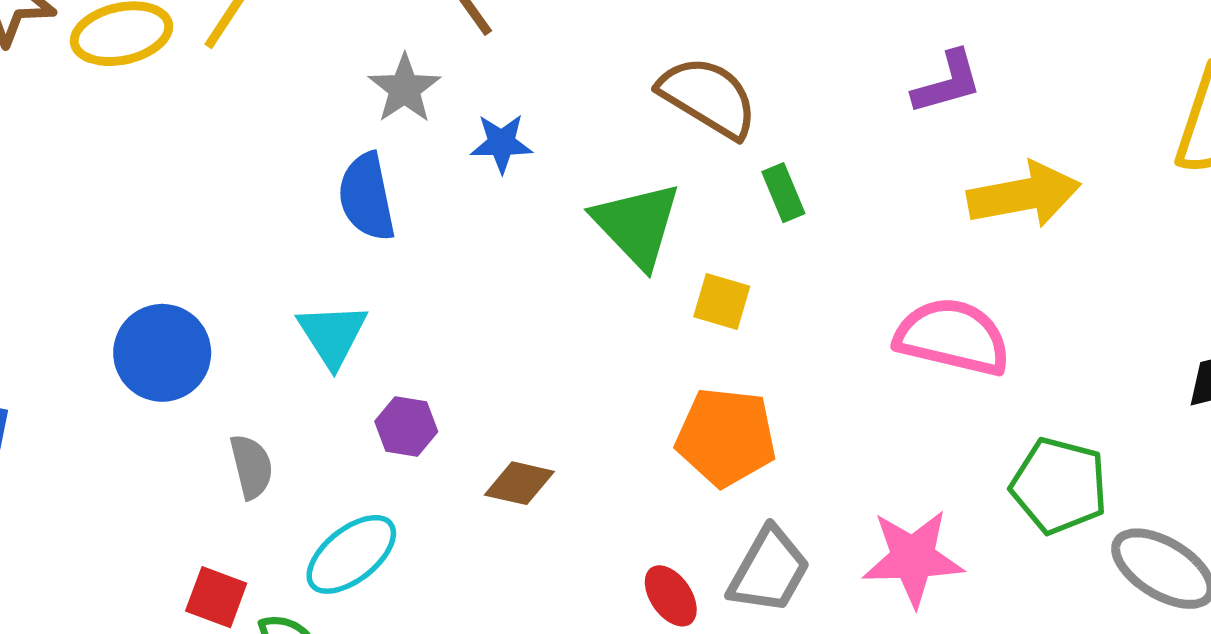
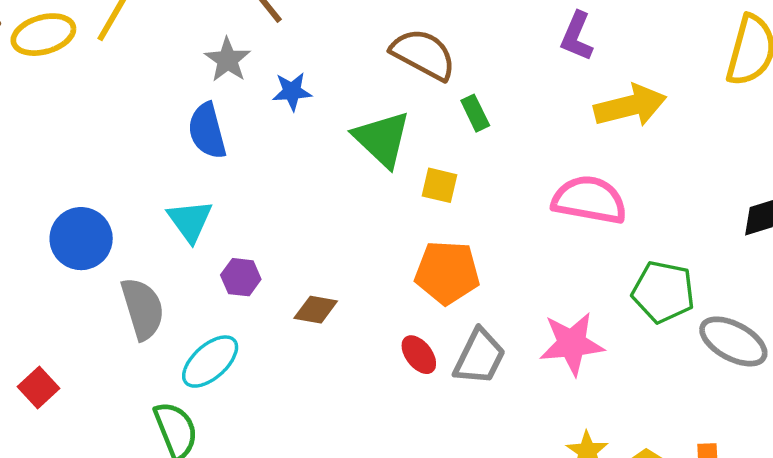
purple L-shape: (947, 83) -> (577, 36), turned 132
gray semicircle: (251, 467) -> (143, 309), size x1.5
red ellipse: (671, 596) -> (419, 355), moved
red square: (216, 597) -> (39, 388), moved, turned 30

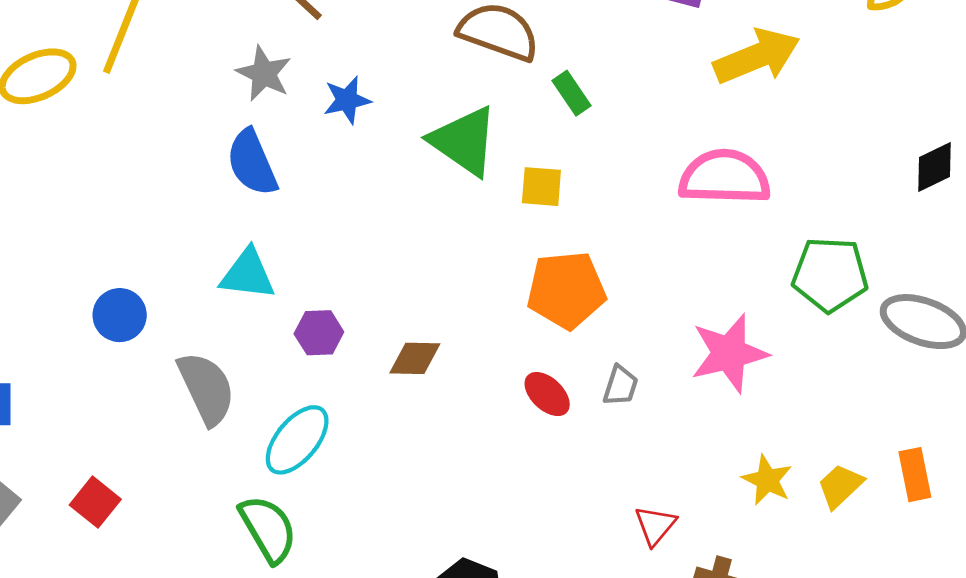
cyan triangle: (190, 221) -> (248, 274), turned -39
blue circle: (81, 239) -> (120, 315), size x0.7
gray trapezoid: (480, 357) -> (621, 386), size x0.6

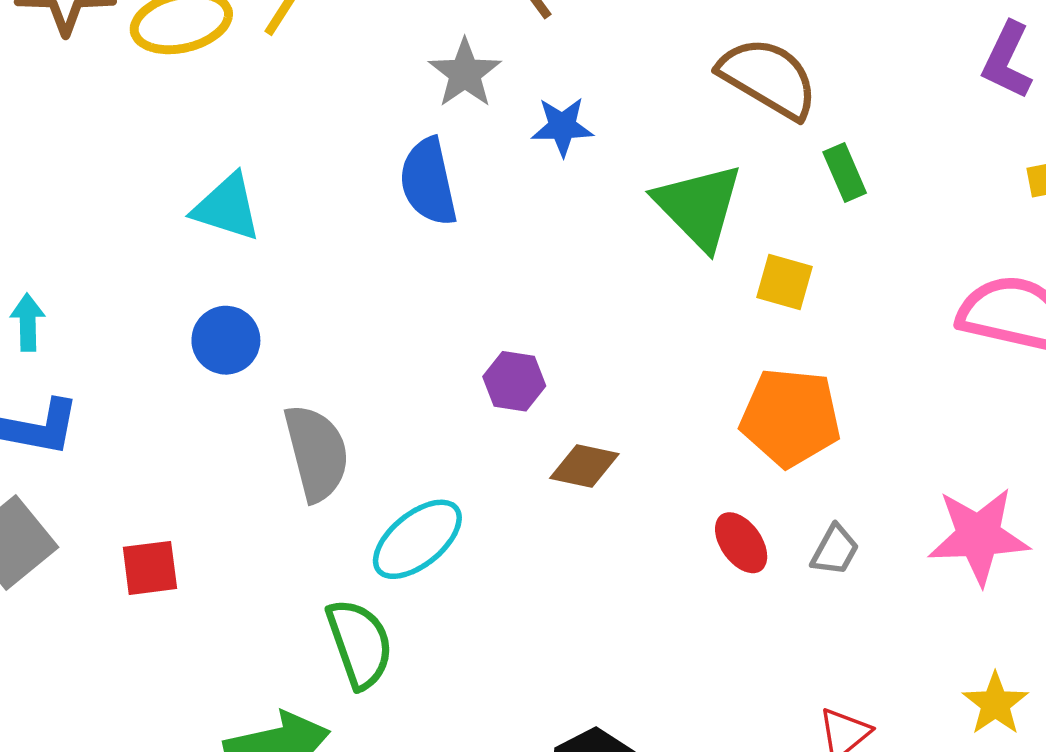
cyan triangle: (248, 274) -> (227, 207), moved
purple hexagon: (319, 333) -> (514, 381), moved
red square: (95, 502) -> (150, 568), turned 33

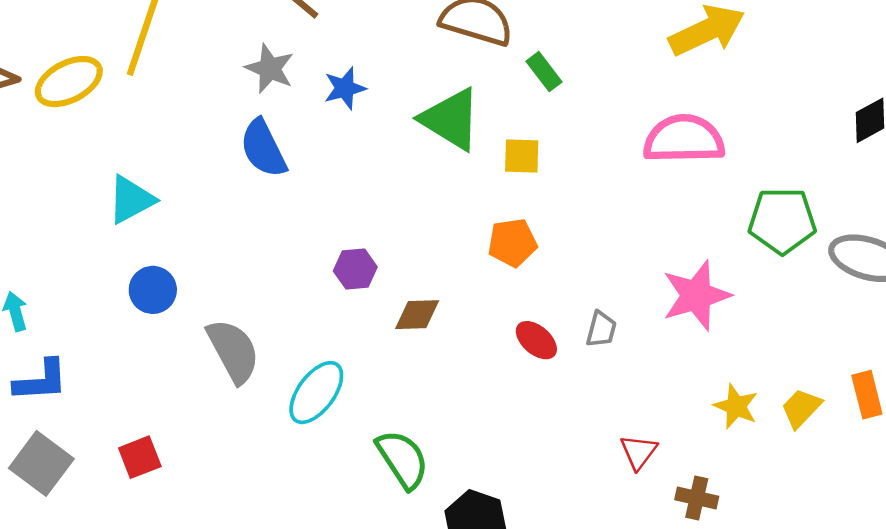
cyan triangle: (227, 207) -> (131, 200), turned -32
orange pentagon: (790, 417) -> (512, 243), moved, size x0.7
green semicircle: (360, 644) -> (403, 459), moved

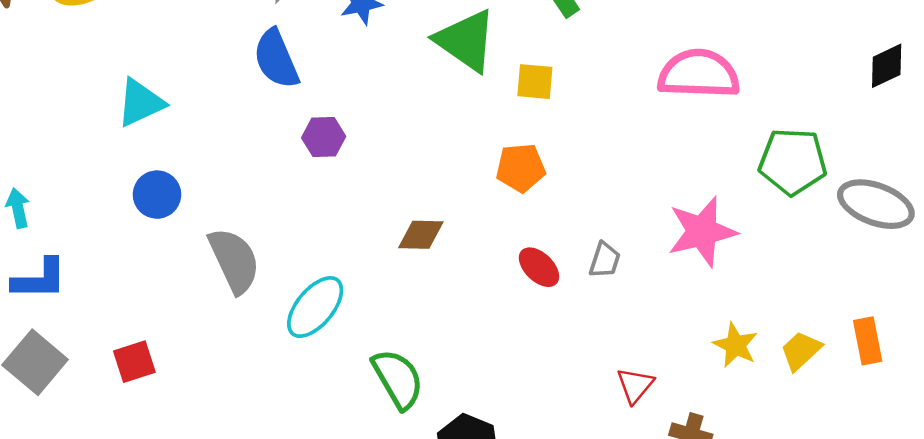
purple hexagon: (355, 269) -> (324, 137), moved

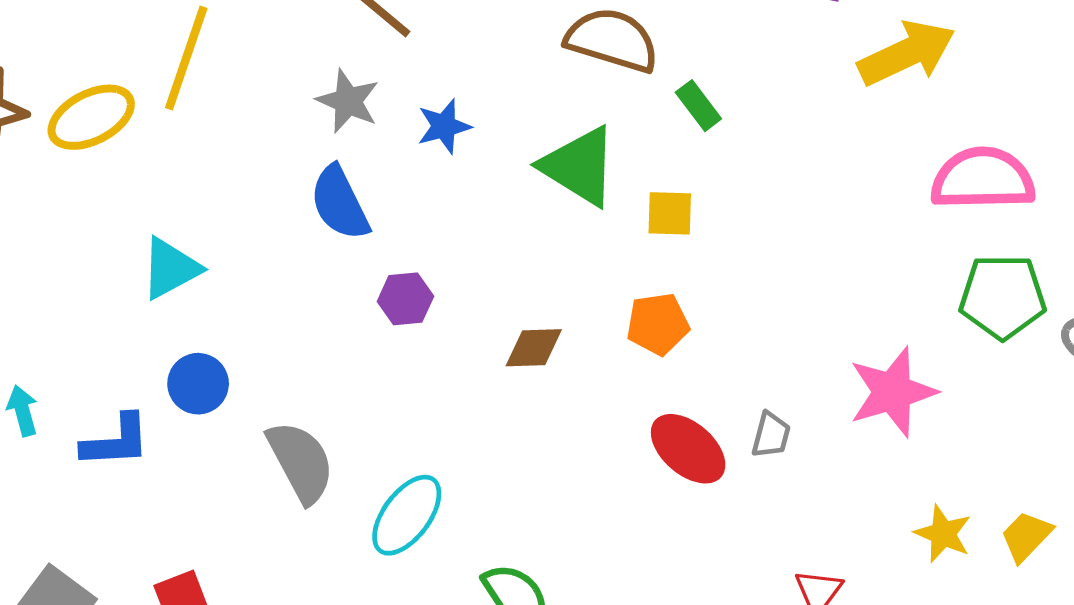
pink semicircle: (699, 74) -> (983, 179), moved
brown diamond: (421, 235) -> (534, 348), moved
red ellipse: (539, 267) -> (688, 449), size x1.4
blue L-shape: (39, 279) -> (116, 441), moved

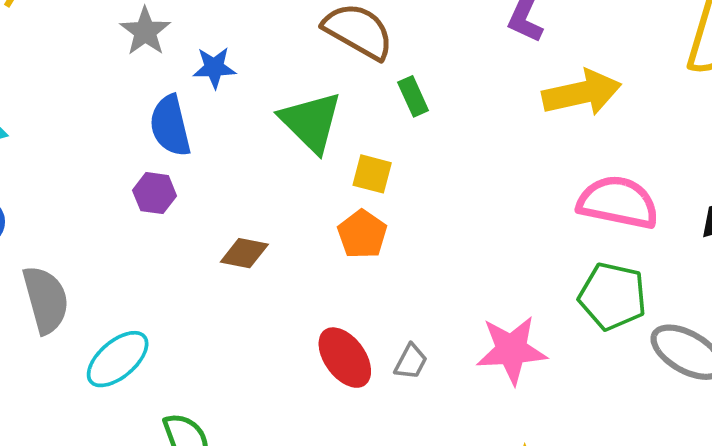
blue semicircle: (340, 203) -> (170, 126), moved
orange pentagon: (658, 324) -> (362, 234), moved, turned 30

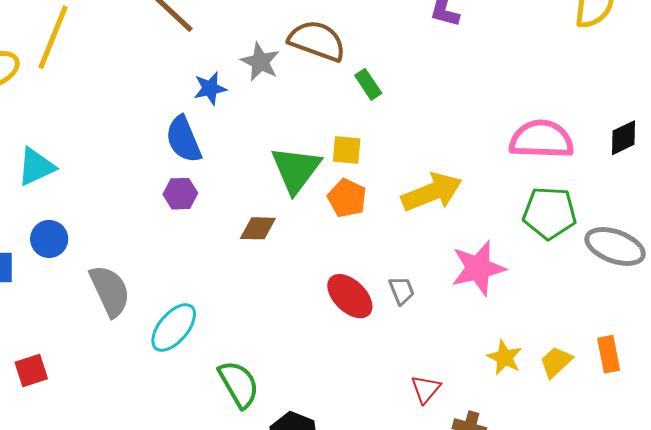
gray star: (145, 31) -> (260, 62), moved
yellow arrow: (582, 93) -> (432, 192), moved
green triangle: (311, 122) -> (296, 170), moved, turned 32
gray trapezoid: (411, 362) -> (402, 290), turned -40

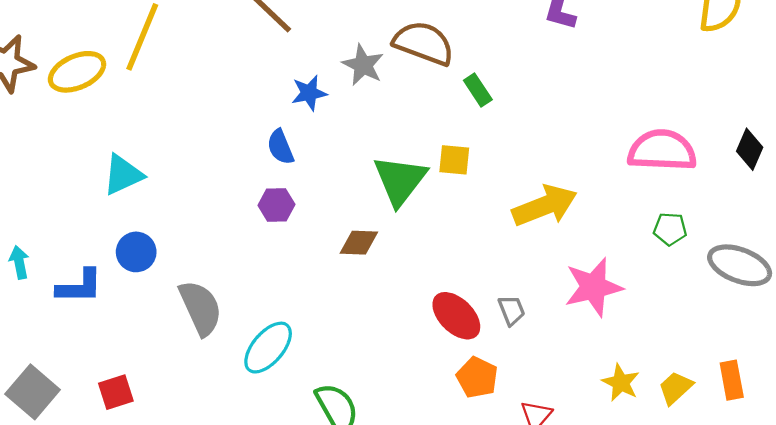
black diamond: (623, 138) -> (750, 149), turned -42
blue semicircle: (184, 139) -> (280, 147), size x0.7
orange pentagon: (347, 198) -> (477, 377), moved
green pentagon: (550, 213) -> (670, 229), size x0.6

